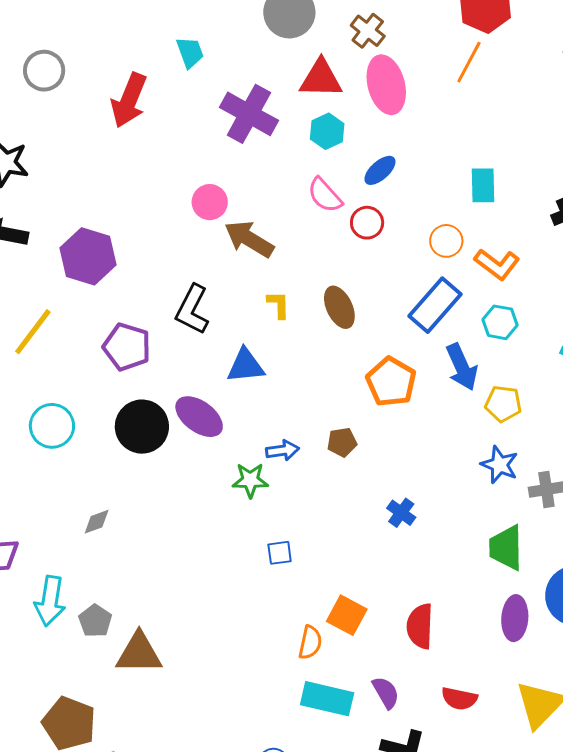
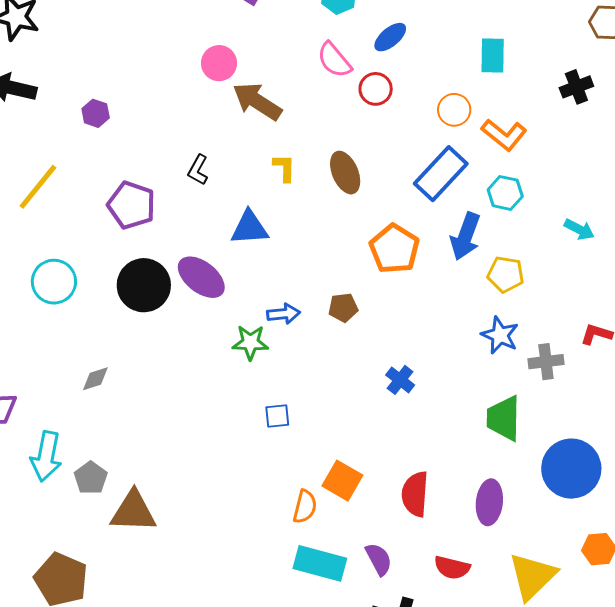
purple hexagon: (88, 256) -> (96, 113), size x0.5
black L-shape: (192, 310) -> (198, 170), size x0.6
blue arrow: (462, 367) -> (465, 236), turned 42
purple ellipse: (515, 618) -> (489, 502), moved

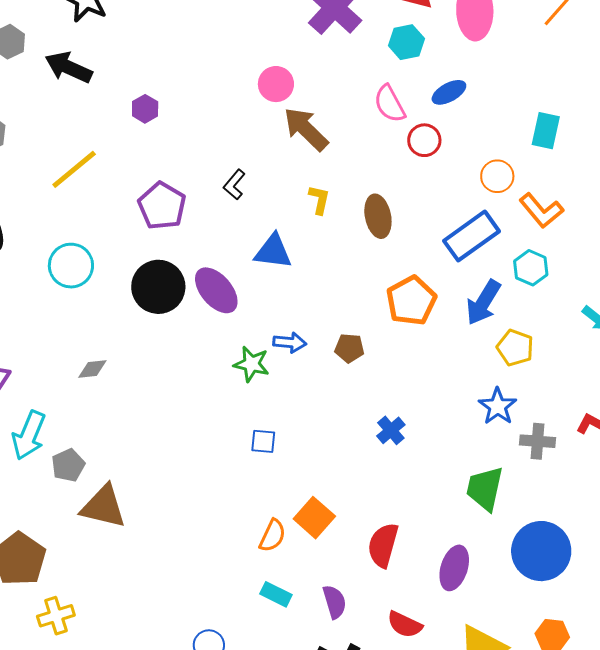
cyan rectangle: (320, 563) -> (276, 594), size x0.6

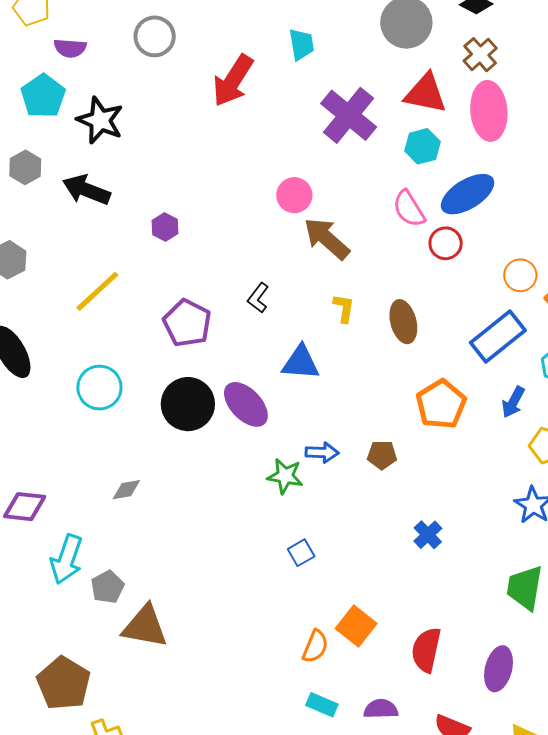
blue ellipse: (449, 92) -> (468, 194), size x1.6
blue arrow: (483, 303) -> (513, 402), size x0.7
blue square: (263, 441) -> (301, 553), turned -32
purple semicircle: (334, 602) -> (381, 709), turned -72

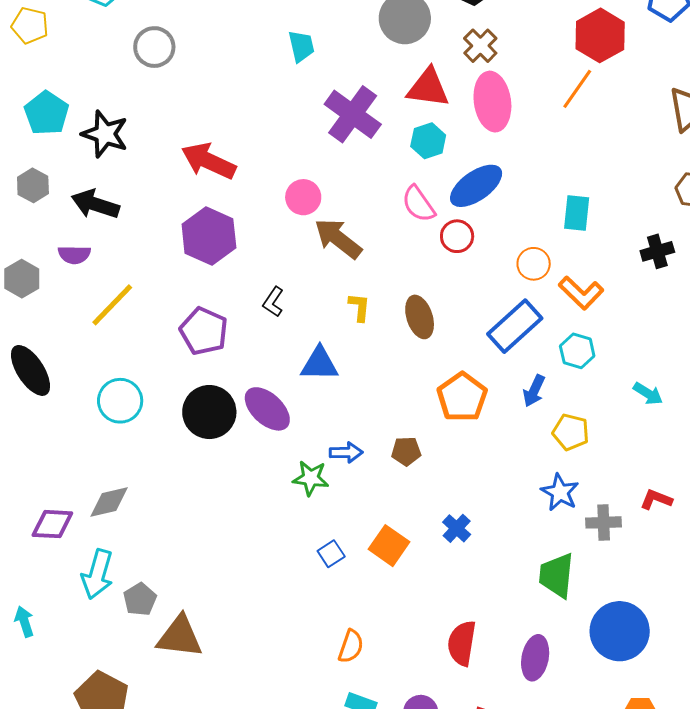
purple semicircle: (70, 48) -> (74, 255), moved
red arrow: (233, 81) -> (209, 161), moved, turned 86
purple hexagon: (165, 227) -> (209, 236), moved, size x2.0
gray diamond: (126, 490) -> (109, 502), moved, size x1.4
orange square: (356, 626) -> (389, 546), moved

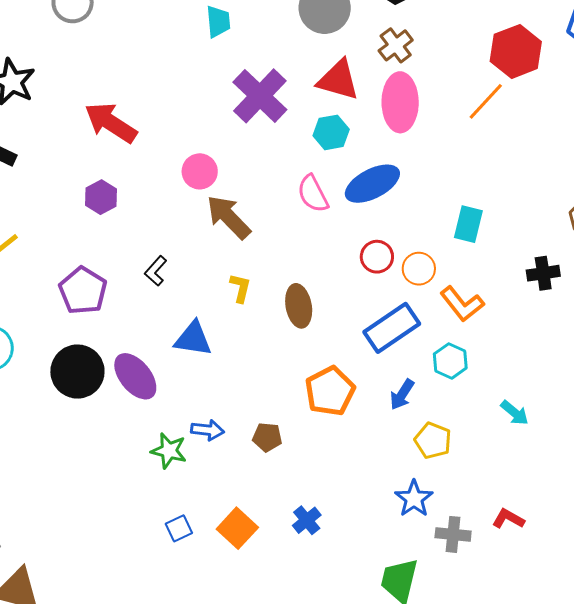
purple hexagon: (209, 236) -> (101, 197), size x0.6
red circle: (457, 236) -> (377, 257), moved

